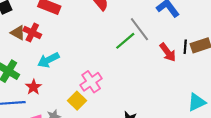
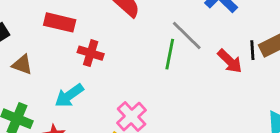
red cross: (32, 32) -> (91, 53), moved
green line: (125, 41) -> (170, 54), turned -30

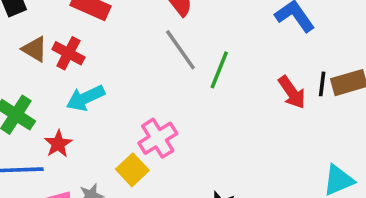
gray line: (187, 35) -> (180, 50), moved
red cross: (91, 53) -> (68, 53), moved

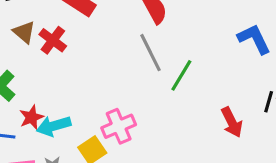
red arrow: (292, 92) -> (232, 122), moved
cyan arrow: (85, 98) -> (54, 126), moved

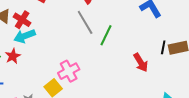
red star: (31, 117) -> (13, 56), moved
cyan arrow: (54, 126) -> (25, 36), moved

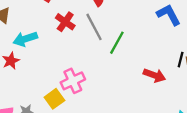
red cross: (22, 20) -> (65, 22), moved
red arrow: (141, 62) -> (154, 75), turned -42

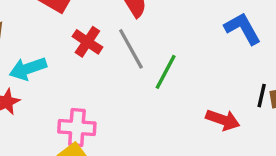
pink cross: (73, 81) -> (77, 127), moved, turned 30

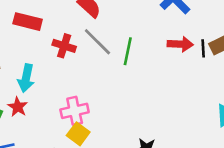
cyan arrow: (28, 69) -> (26, 78), turned -44
red arrow: (223, 120) -> (180, 44), moved

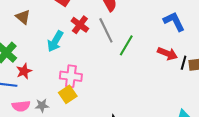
cyan arrow: (26, 78) -> (55, 41), moved
red star: (18, 107) -> (24, 71), moved

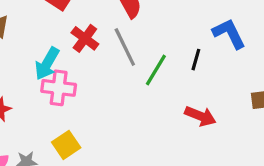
red arrow: (167, 54) -> (200, 116), moved
black line: (184, 63) -> (196, 60), moved
pink cross: (71, 76) -> (59, 88), moved

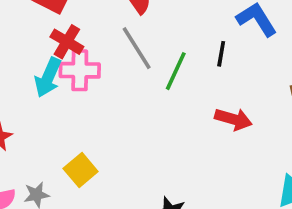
red cross: (85, 38) -> (67, 42), moved
pink cross: (59, 88) -> (80, 70), moved

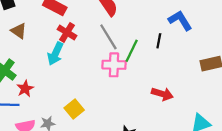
pink cross: (80, 70) -> (114, 65), moved
red arrow: (233, 119) -> (162, 94), moved

